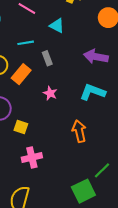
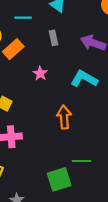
gray rectangle: (47, 58) -> (53, 38), moved
green line: (102, 170) -> (81, 161), turned 36

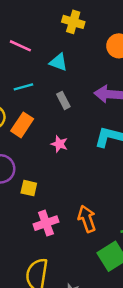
orange arrow: (64, 117) -> (87, 219), moved

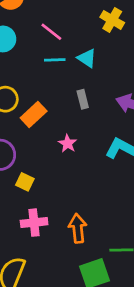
cyan line: (23, 87) -> (55, 60), moved

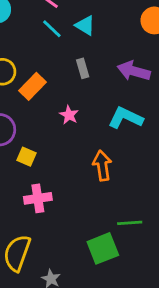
cyan line: (55, 60) -> (52, 29), turned 48
orange arrow: (78, 228) -> (102, 166), moved

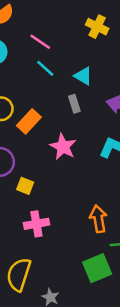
cyan triangle: (85, 26) -> (83, 76), moved
pink star: (69, 115) -> (63, 147), size x1.5
orange arrow: (102, 166) -> (98, 219), moved

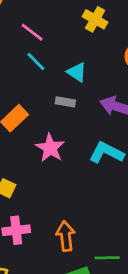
gray rectangle: (74, 104) -> (65, 102), turned -66
orange arrow: (98, 219) -> (66, 236), moved

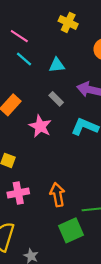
cyan triangle: (77, 72) -> (57, 65), turned -35
gray rectangle: (65, 102) -> (56, 99), moved, turned 40

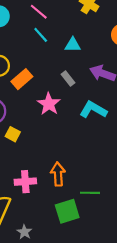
pink cross: (18, 193) -> (25, 182), moved

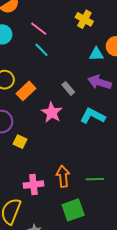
cyan triangle: (73, 45) -> (96, 54), moved
green line: (90, 193) -> (95, 179), moved

